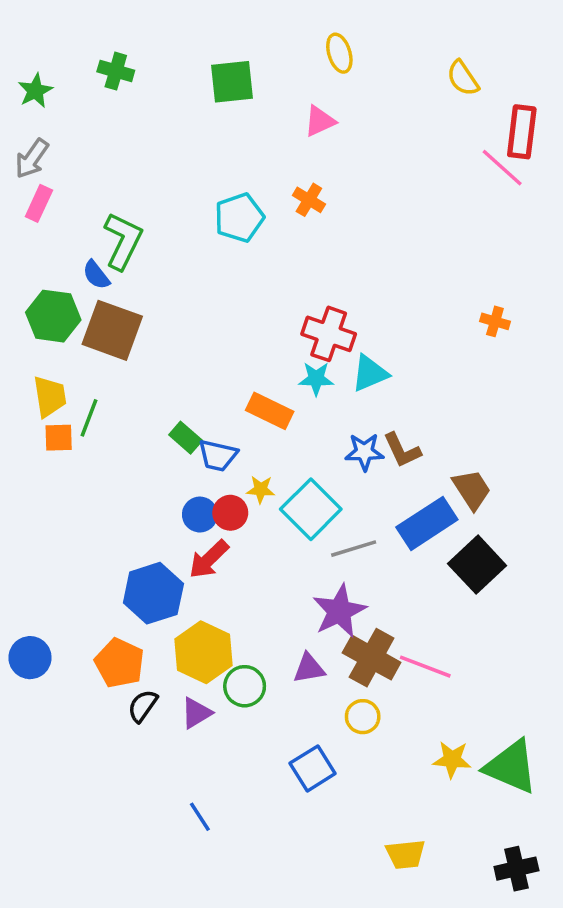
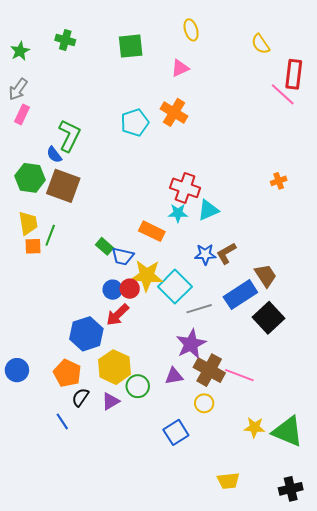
orange cross: (309, 200) -> (174, 112), size x1.5
orange cross: (495, 321) -> (279, 181), turned -35
brown L-shape: (402, 450) -> (226, 253), turned 85
yellow star: (261, 489) -> (147, 275), size x2.0
blue line: (200, 817) -> (62, 421), moved

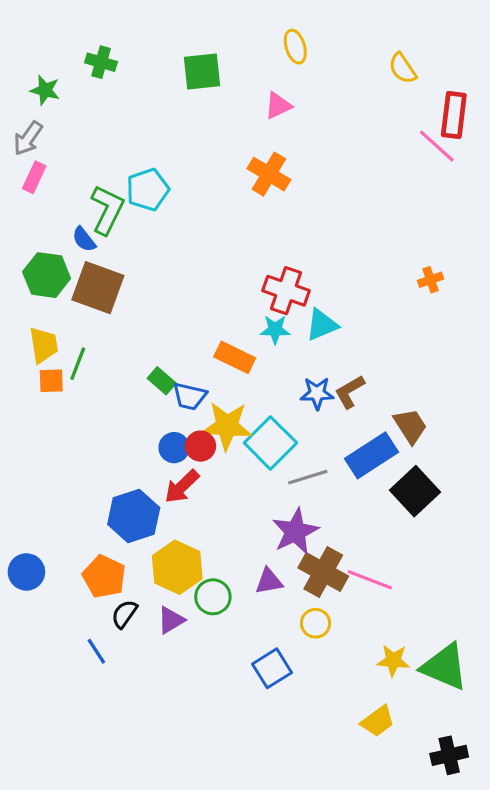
green star: (20, 51) -> (45, 90), moved, turned -30
cyan pentagon: (135, 123) -> (148, 190), moved
yellow trapezoid: (228, 481) -> (378, 721), moved, turned -30

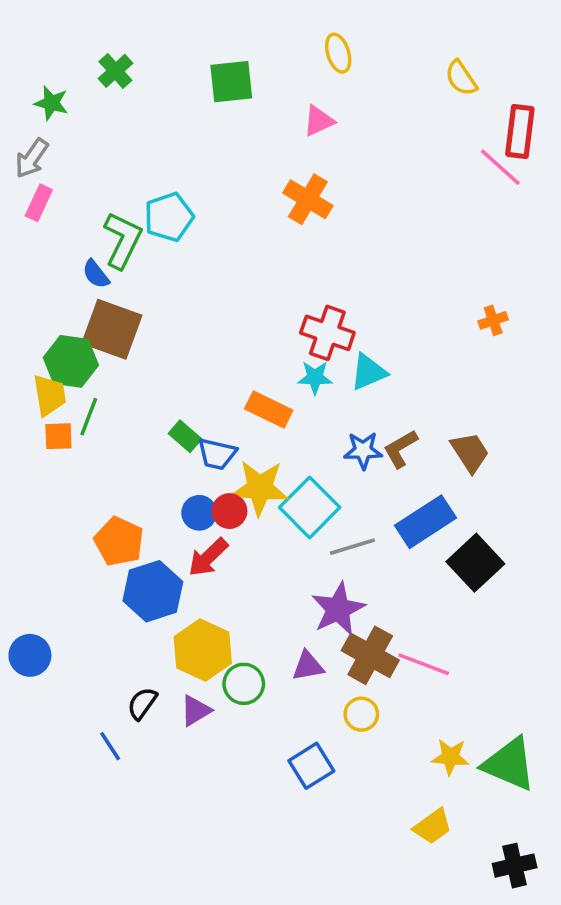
green cross: (101, 62) -> (115, 71), turned 32
green hexagon: (47, 275) -> (71, 361), moved
brown trapezoid: (410, 426) -> (470, 452), moved
orange pentagon: (104, 577) -> (119, 541), moved

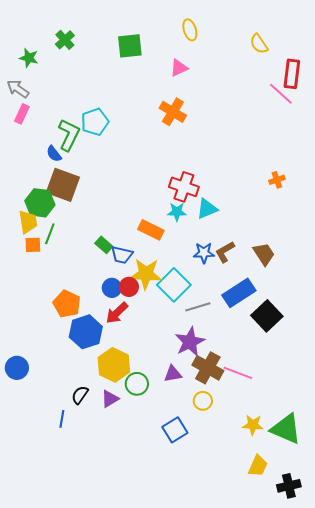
gray arrow: (32, 158) -> (18, 89), turned 90
blue line: (110, 746) -> (62, 419), turned 42
yellow trapezoid: (433, 826) -> (258, 466), moved, turned -30

